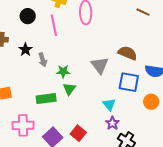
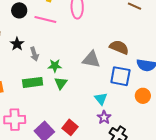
pink line: (54, 25) -> (45, 19), turned -65
gray triangle: (100, 65) -> (91, 59), turned -42
green rectangle: (46, 99) -> (33, 82), moved

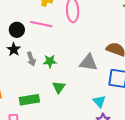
black circle: (19, 10) -> (17, 30), moved
green star: (55, 66) -> (50, 61), moved
green rectangle: (33, 82) -> (29, 100), moved

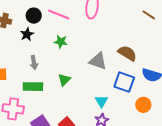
gray arrow: (31, 59) -> (34, 63), moved
green star: (50, 61) -> (61, 42), moved

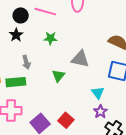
gray triangle: (98, 61) -> (80, 59), moved
green rectangle: (33, 87) -> (16, 82), moved

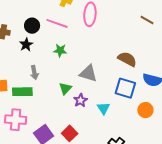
purple star: (100, 112) -> (80, 100), moved

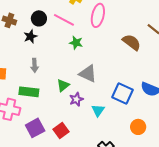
green star: (60, 50) -> (76, 43), moved
brown semicircle: (127, 59) -> (132, 42), moved
green rectangle: (22, 92) -> (29, 92), moved
orange circle: (145, 110) -> (138, 127), moved

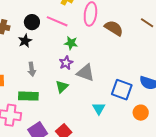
brown semicircle: (132, 42) -> (114, 28), moved
purple star: (76, 99) -> (66, 63), moved
orange circle: (138, 127) -> (141, 113), moved

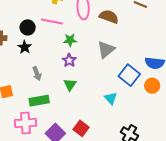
gray triangle: (86, 73) -> (106, 49), moved, turned -48
blue square: (122, 90) -> (129, 75), turned 30
orange circle: (141, 113) -> (152, 86), moved

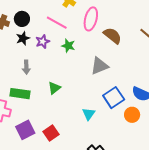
black circle: (28, 27) -> (22, 19), moved
purple star: (69, 60) -> (43, 42), moved

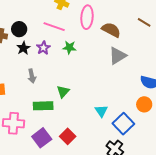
gray triangle: (99, 66) -> (118, 56), moved
green rectangle: (20, 94) -> (43, 106), moved
blue square: (114, 98) -> (123, 124), moved

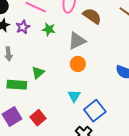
gray triangle: (118, 56) -> (77, 41), moved
orange circle: (144, 104) -> (78, 64), moved

